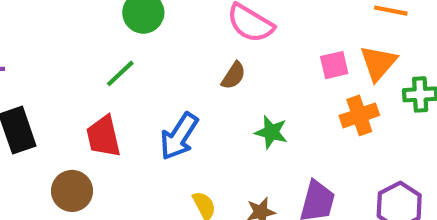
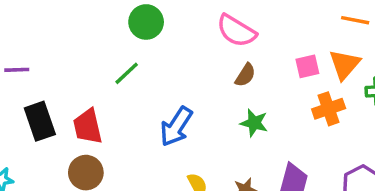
brown semicircle: (233, 76) -> (245, 75), moved
red trapezoid: (103, 136) -> (88, 127), moved

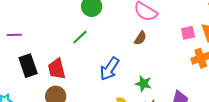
brown semicircle: (245, 75) -> (140, 38), moved
green star: (254, 123) -> (143, 84), moved

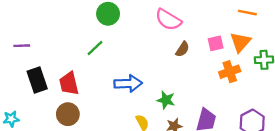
brown semicircle: (140, 38) -> (182, 49), moved
blue arrow: (110, 69) -> (128, 83), turned -125

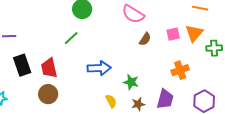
orange cross: (230, 72) -> (180, 70), moved

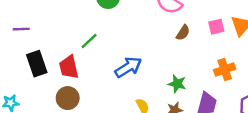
green line: (71, 38) -> (89, 41), moved
blue arrow: (99, 68) -> (128, 67), turned -30
green star: (131, 82) -> (177, 84), moved

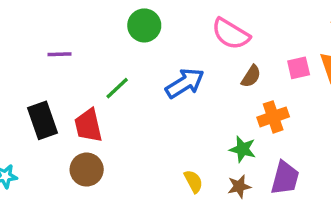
purple line: (21, 29) -> (59, 54), moved
blue arrow: (128, 67) -> (185, 83), moved
orange cross: (225, 70) -> (273, 117), moved

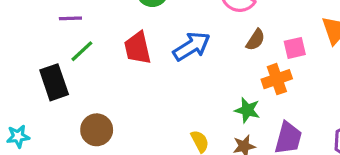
pink square: (299, 68) -> (295, 48), moved
green line: (117, 88) -> (82, 51), moved
red trapezoid: (88, 125) -> (138, 48), moved

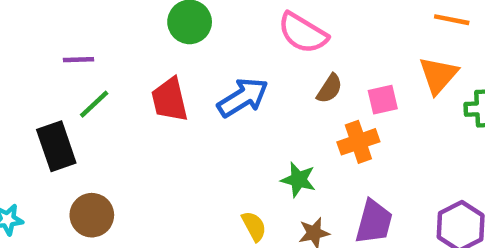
green star: (247, 110) -> (298, 180), moved
brown circle: (97, 130) -> (92, 215), moved

